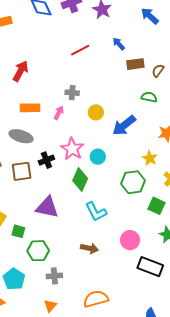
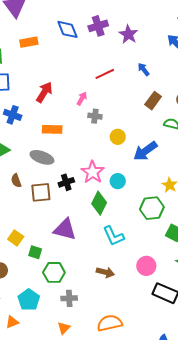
brown rectangle: (135, 64) -> (153, 101), moved, turned -48
pink arrow: (59, 113) -> (82, 99), moved

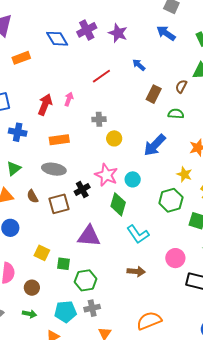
pink arrow: (82, 99) -> (69, 99), moved
yellow circle: (118, 137) -> (114, 138), moved
gray cross: (69, 298) -> (92, 308), moved
cyan pentagon: (29, 300) -> (65, 312), turned -30

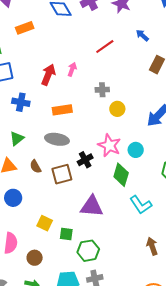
brown arrow: (136, 271) -> (152, 246), moved, turned -114

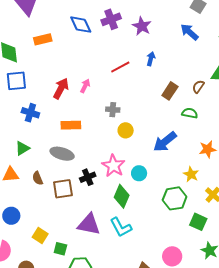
blue arrow: (142, 35) -> (151, 59), moved, turned 56
blue circle: (13, 198) -> (11, 216), moved
cyan L-shape: (141, 205) -> (121, 227), moved

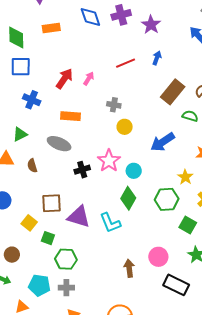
brown rectangle: (170, 91) -> (173, 92), size x1.4
brown square: (63, 189) -> (52, 203), moved
green diamond: (122, 196) -> (128, 198), moved

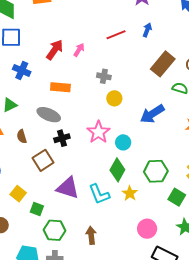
black cross: (82, 170) -> (62, 138), moved
yellow star: (185, 177) -> (130, 193), moved
brown square: (52, 203) -> (43, 160), moved, turned -30
brown arrow: (129, 268) -> (91, 235), moved

